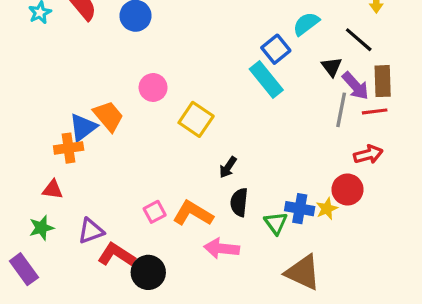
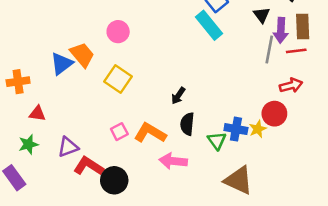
purple arrow: (355, 86) -> (281, 30), turned 45
yellow square: (196, 119) -> (118, 79), moved
orange cross: (69, 148) -> (18, 82), moved

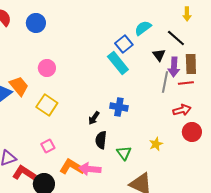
red circle: (274, 114) -> (192, 132), moved
blue cross: (236, 129) -> (119, 107), moved
orange L-shape: (150, 133) -> (72, 167), moved

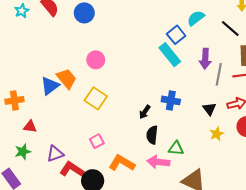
black triangle: (159, 55) -> (209, 109), moved
purple arrow: (174, 67) -> (205, 59), moved
yellow star: (156, 144) -> (217, 134), moved
green triangle: (124, 153) -> (176, 148), turned -49
pink arrow: (90, 169) -> (158, 162), moved

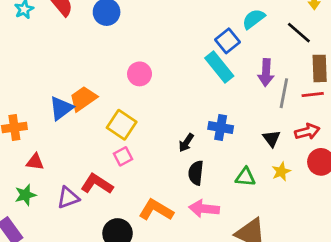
pink circle: (96, 60) -> (140, 74), moved
orange trapezoid: (67, 79) -> (83, 99), turned -85
pink square: (97, 141) -> (123, 156), moved
green triangle: (176, 148) -> (245, 177), moved
red L-shape: (72, 169) -> (97, 184), moved

